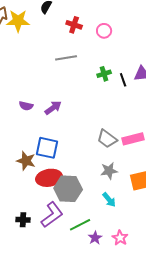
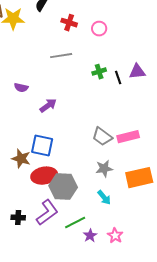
purple semicircle: (26, 106) -> (21, 88), moved

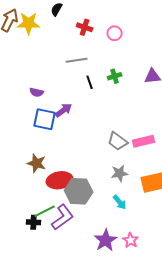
black line: (118, 78) -> (90, 82), moved
blue square: (42, 146) -> (45, 119), moved
green line: (75, 223) -> (45, 211), moved
purple star: (90, 236) -> (106, 240), size x1.6

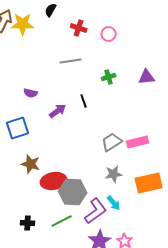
black line: (90, 82) -> (84, 101), moved
blue square: (45, 119) -> (18, 128), moved, turned -30
gray trapezoid: (118, 141) -> (112, 142), turned 110
green line: (45, 211) -> (62, 221), moved
purple L-shape: (63, 217) -> (96, 211), moved

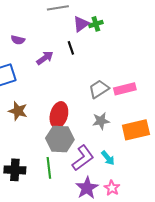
purple triangle: (147, 77) -> (81, 24), moved, turned -30
red ellipse: (54, 181) -> (59, 115), moved, turned -65
cyan arrow: (114, 203) -> (108, 158), moved
green line: (62, 221) -> (49, 168), turned -70
black cross: (28, 223) -> (15, 170), size x1.5

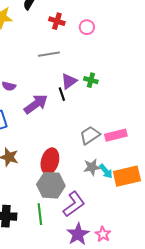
purple triangle: (81, 24) -> (69, 81), moved
green cross: (96, 24) -> (91, 80), moved, turned 32
purple arrow: (45, 58) -> (36, 104), size x1.4
cyan arrow: (108, 158) -> (106, 171), moved

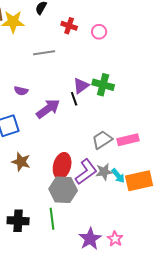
gray line: (49, 54) -> (44, 53), moved
green cross: (91, 80) -> (103, 85), size x1.5
purple L-shape: (74, 204) -> (86, 172), moved

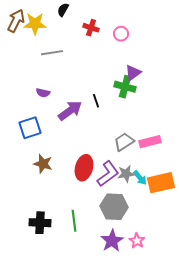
gray line: (44, 53) -> (52, 53), moved
purple triangle: (81, 86) -> (133, 73), moved
gray hexagon: (63, 190) -> (114, 207), moved

